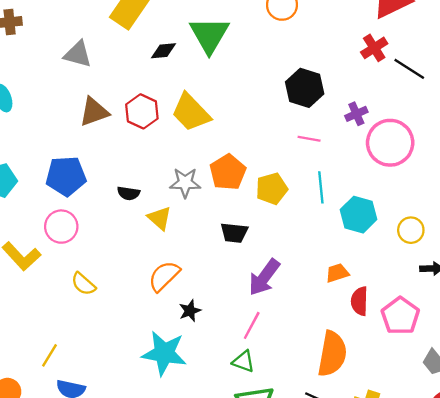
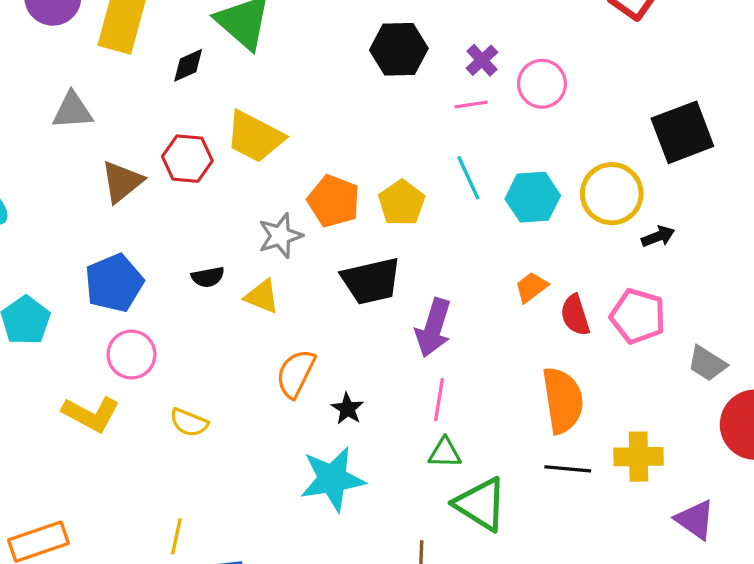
pink line: (309, 139) -> (471, 105), moved
pink circle: (390, 143) -> (542, 84), size x0.7
yellow circle: (411, 230) -> (612, 194), size x1.6
black trapezoid: (234, 233) -> (371, 281), size x1.5

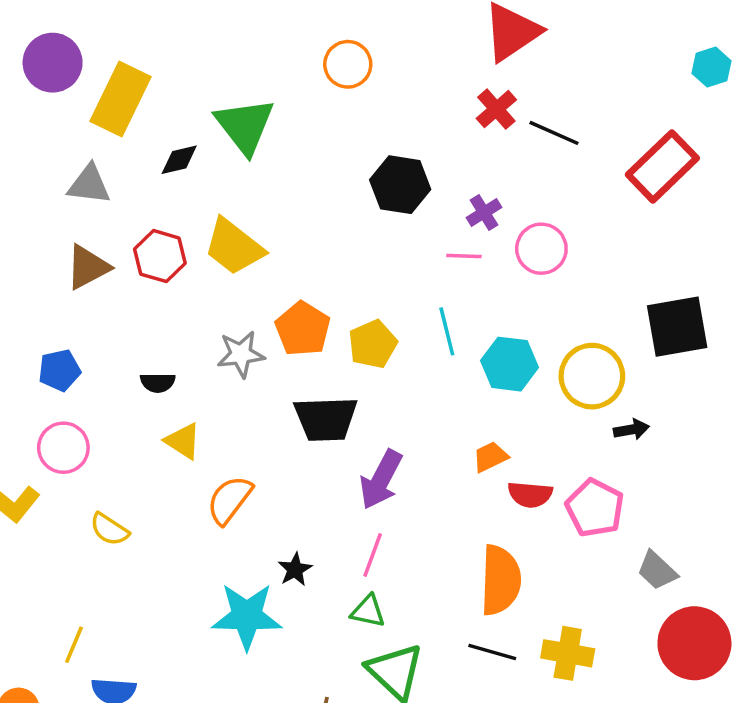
gray triangle: (72, 111) -> (89, 185), moved
blue pentagon: (114, 283) -> (59, 370), size x0.7
yellow triangle: (262, 296) -> (183, 441), moved
red semicircle: (575, 315) -> (530, 495), turned -78
black star: (347, 409) -> (295, 569), moved

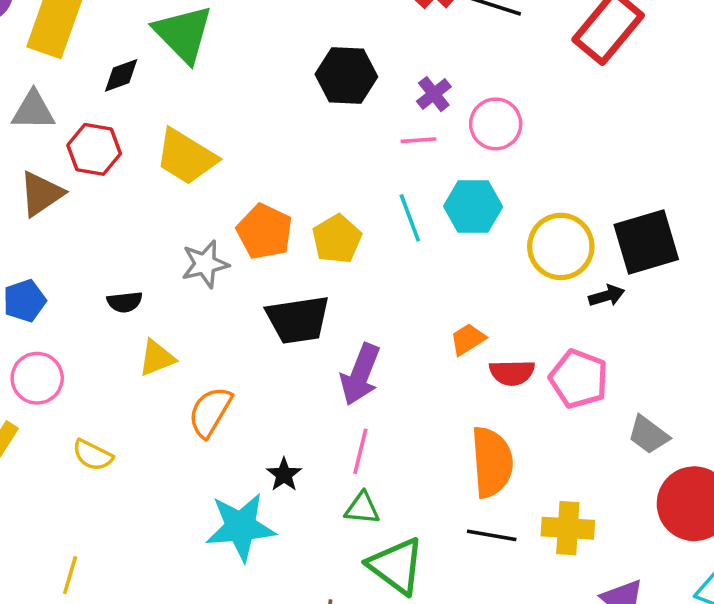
red hexagon: (160, 256) -> (94, 149), moved
black square: (677, 327) -> (646, 242), moved
cyan hexagon: (510, 364) -> (473, 206), moved
yellow triangle: (183, 441) -> (157, 358), turned -48

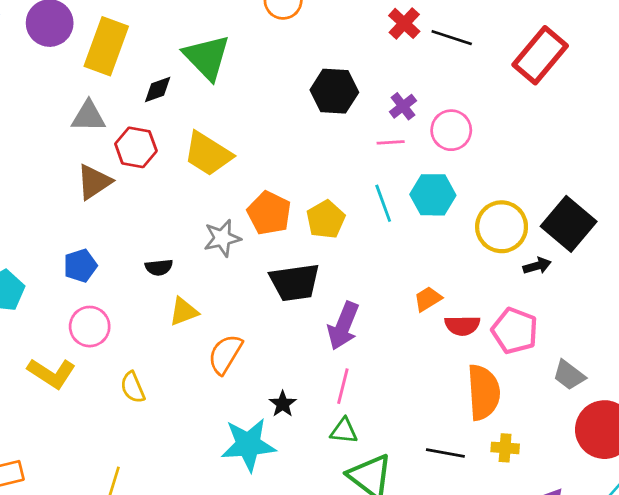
black square: (646, 242) -> (569, 224), turned -34
yellow semicircle: (93, 455) -> (133, 387), turned 40
orange semicircle: (492, 462) -> (484, 392), moved
yellow cross: (568, 528) -> (505, 448), size x0.7

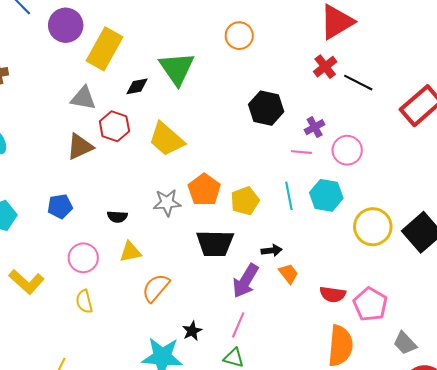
black arrow: (537, 266) -> (272, 251), moved
orange trapezoid: (428, 299) -> (289, 274), moved, turned 75
pink circle: (90, 327) -> (83, 258), moved

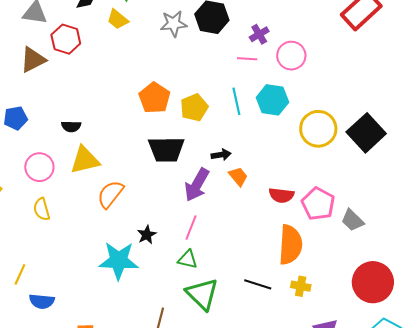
yellow trapezoid: (166, 139) -> (118, 19), moved, size x0.6
gray star: (167, 203) -> (174, 24), moved
yellow triangle: (130, 252) -> (85, 160), size x1.4
gray trapezoid: (405, 343) -> (352, 220), moved

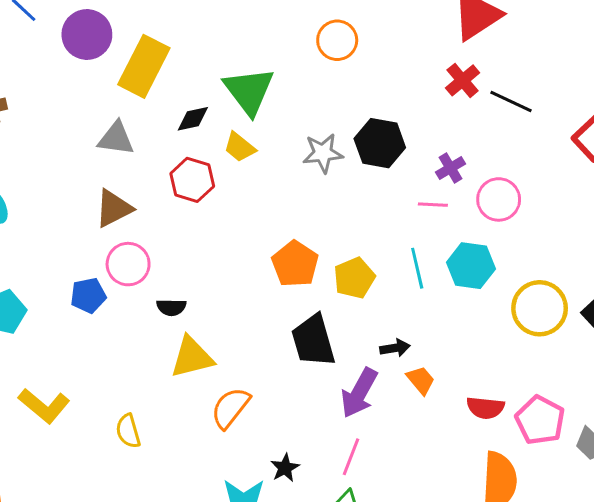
red hexagon: (66, 39) -> (192, 180), moved
black trapezoid: (166, 149) -> (313, 341), turned 75
pink circle: (39, 167) -> (128, 264), moved

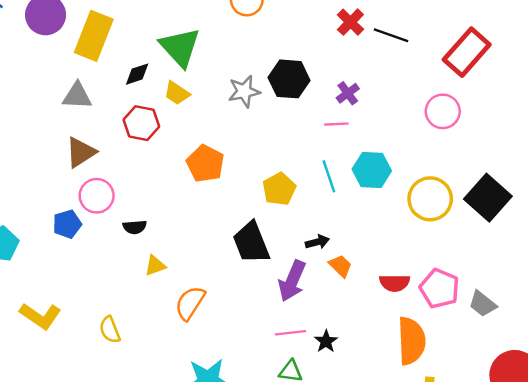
pink circle: (499, 199) -> (443, 111), moved
orange pentagon: (295, 264) -> (205, 164), moved
yellow triangle: (192, 357) -> (155, 265), size x0.6
pink line: (351, 457) -> (291, 333), turned 68
black star: (285, 468) -> (326, 341), moved

